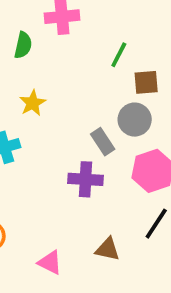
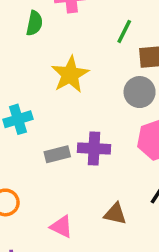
yellow star: (33, 103) -> (70, 75), moved, size x1.5
gray rectangle: (103, 142) -> (57, 154), moved, turned -70

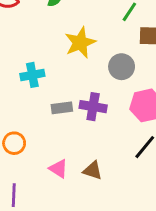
gray circle: (140, 92) -> (122, 67), moved
brown triangle: (115, 214) -> (93, 170), moved

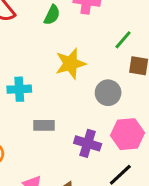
purple cross: (93, 107) -> (88, 143), moved

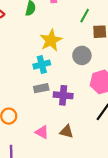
cyan cross: (19, 89) -> (42, 65), moved
purple cross: (88, 143) -> (63, 95), moved

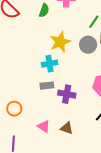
gray circle: (82, 55) -> (88, 45), moved

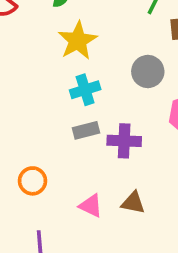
yellow star: (60, 42) -> (78, 41), moved
gray circle: (88, 45) -> (148, 71), moved

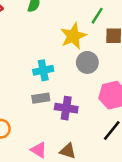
yellow star: (78, 41) -> (73, 36), moved

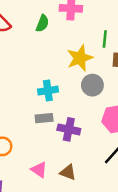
green line: (97, 16) -> (105, 39), turned -30

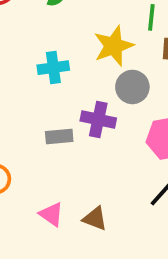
cyan cross: (48, 91) -> (53, 68), moved
purple cross: (69, 129) -> (98, 120), moved

